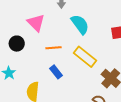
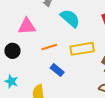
pink triangle: (36, 23) -> (27, 26), turned -36
yellow rectangle: (85, 57) -> (82, 49), turned -35

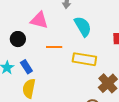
blue rectangle: (57, 70) -> (26, 67), moved

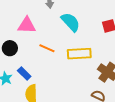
orange line: (54, 47) -> (47, 48), turned 35

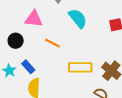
yellow rectangle: (79, 54) -> (80, 67), moved

